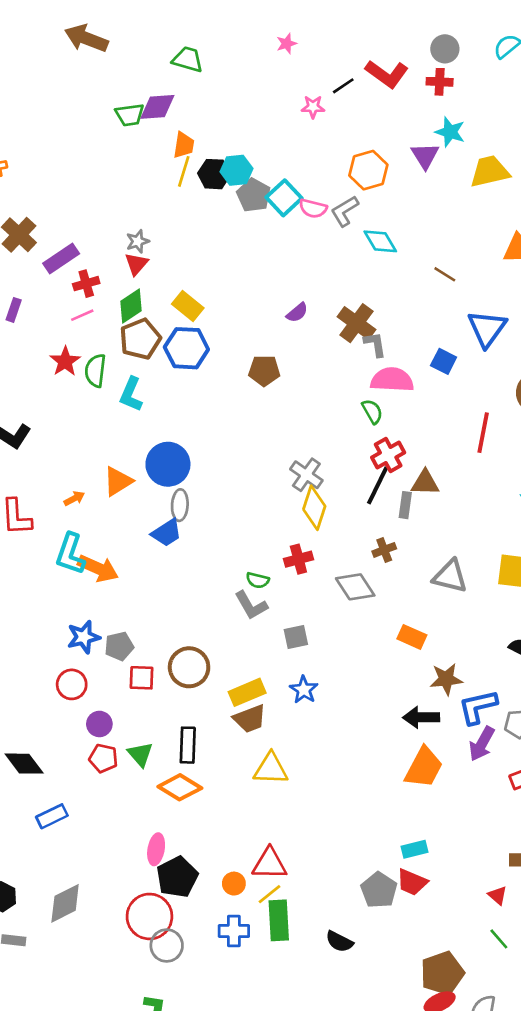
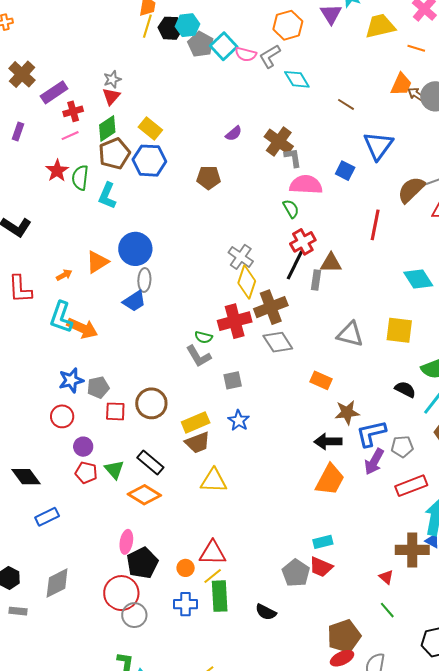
brown cross: (384, 550) -> (271, 307), moved, size x1.8
red cross: (298, 559) -> (235, 321), size x1.5
black rectangle: (188, 745) -> (150, 463), turned -52

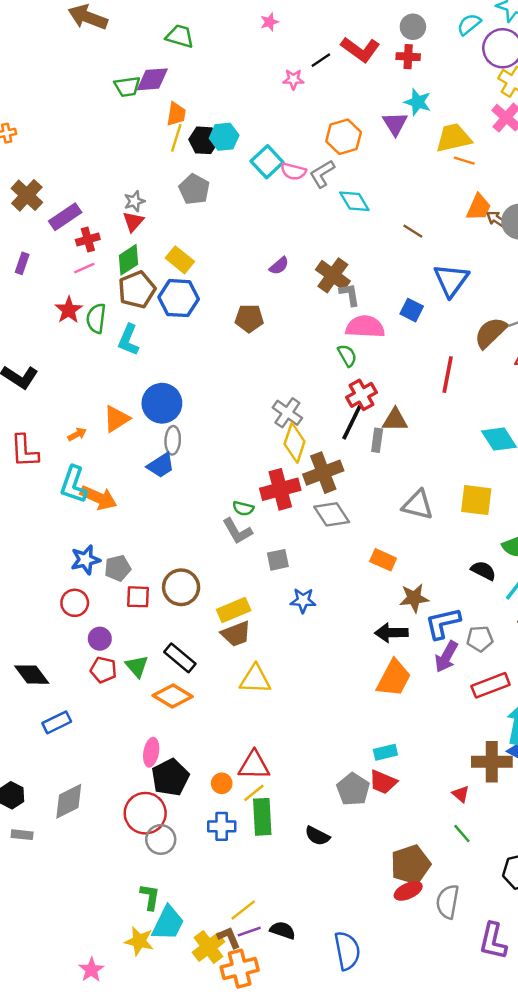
gray pentagon: (201, 44) -> (194, 189), moved
orange line: (416, 48) -> (464, 161), moved
blue star: (239, 420) -> (303, 600), moved, turned -30

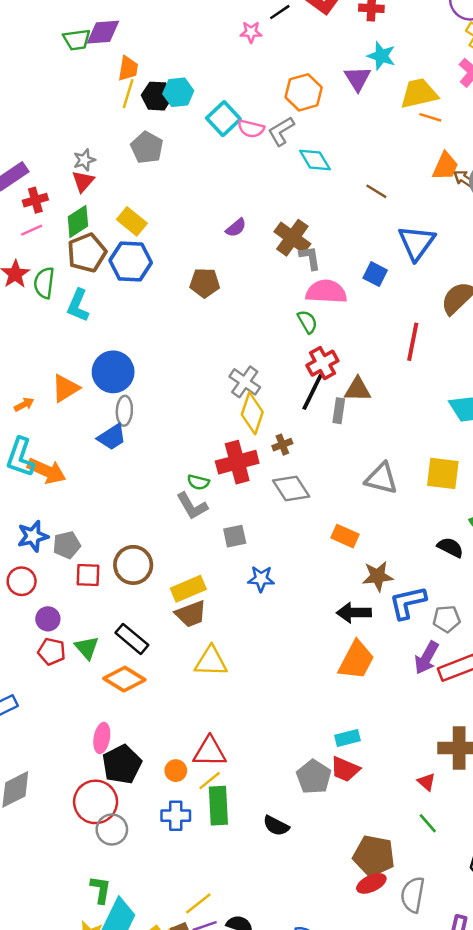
brown cross: (323, 473) -> (282, 445), size x0.5
purple arrow: (446, 657) -> (427, 658), moved
brown pentagon: (411, 865) -> (374, 856), turned 30

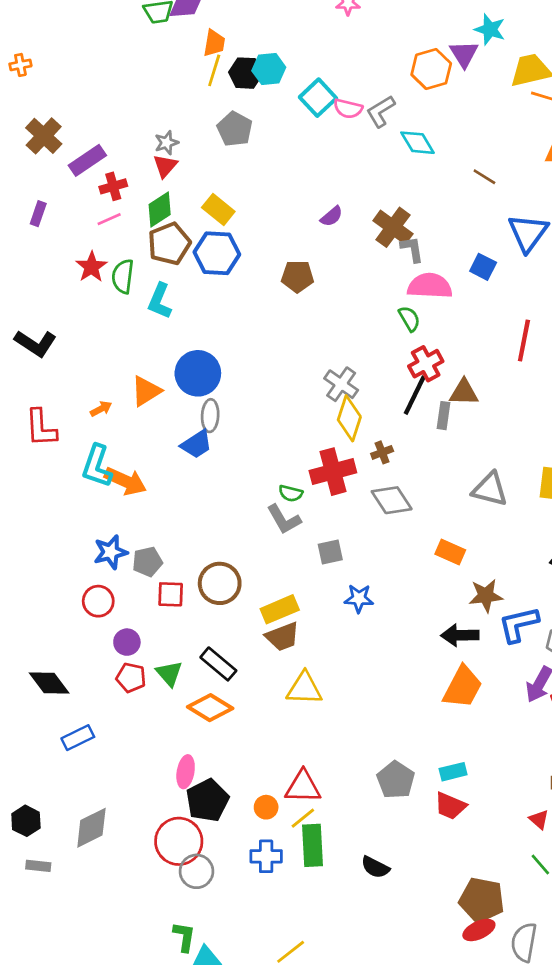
orange hexagon: (304, 92) -> (431, 69), moved
gray pentagon: (314, 777) -> (396, 780), moved

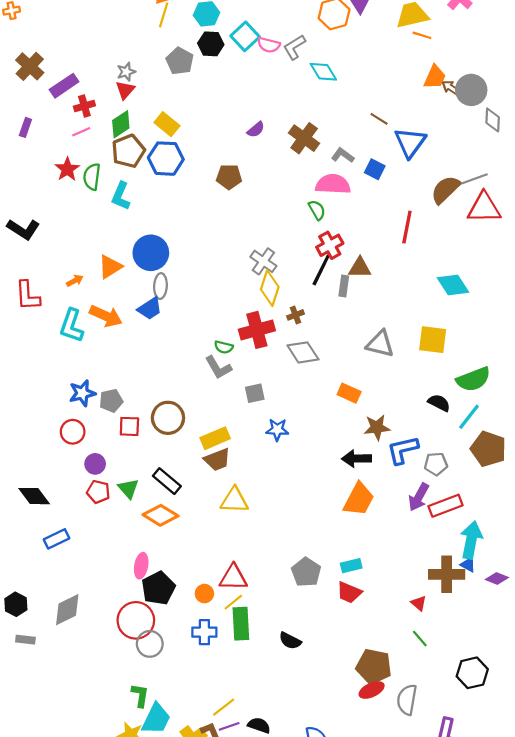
black hexagon: (246, 73) -> (211, 44), moved
brown line: (484, 177) -> (379, 119), moved
gray L-shape: (412, 249) -> (343, 155), moved, turned -45
orange arrow: (126, 481) -> (106, 316), moved

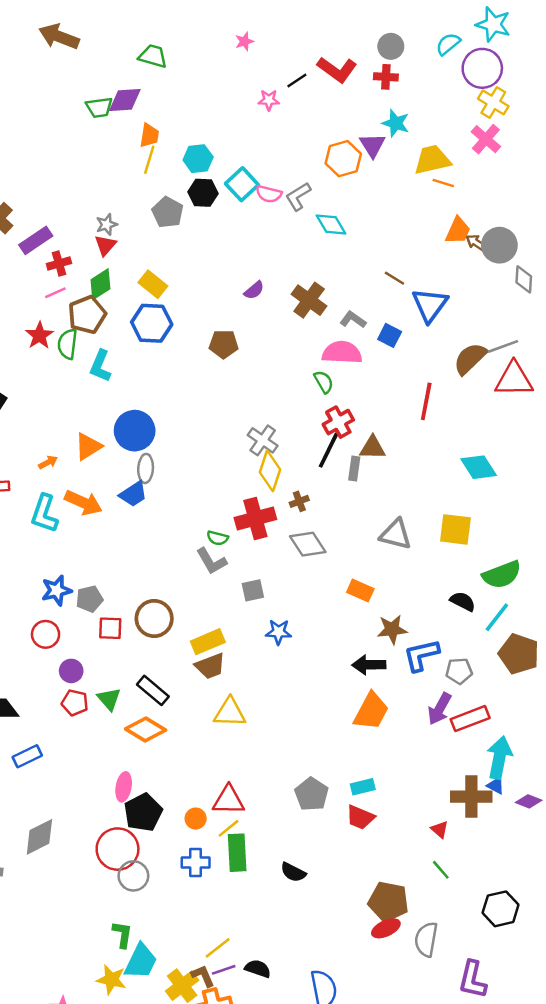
brown pentagon: (128, 151) -> (87, 315), moved

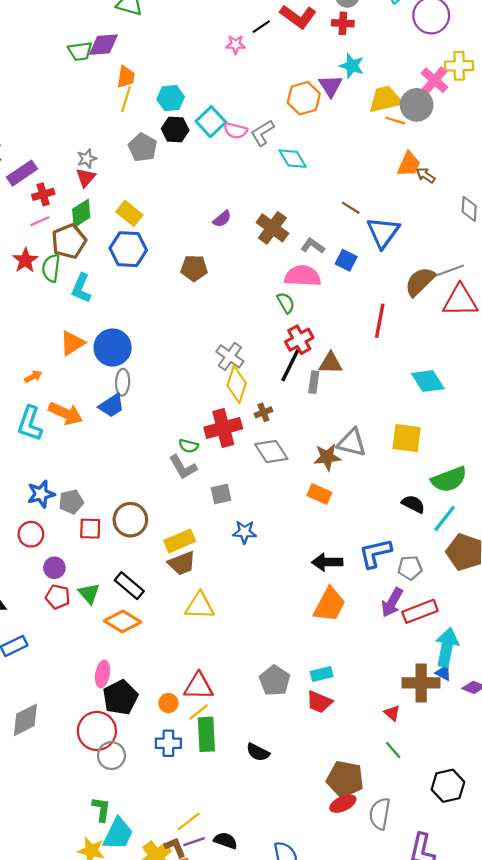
yellow cross: (493, 102) -> (459, 66), moved, turned -32
gray circle: (499, 245) -> (417, 105), moved
orange triangle: (88, 446) -> (72, 343), moved
brown star: (392, 629) -> (327, 457), moved

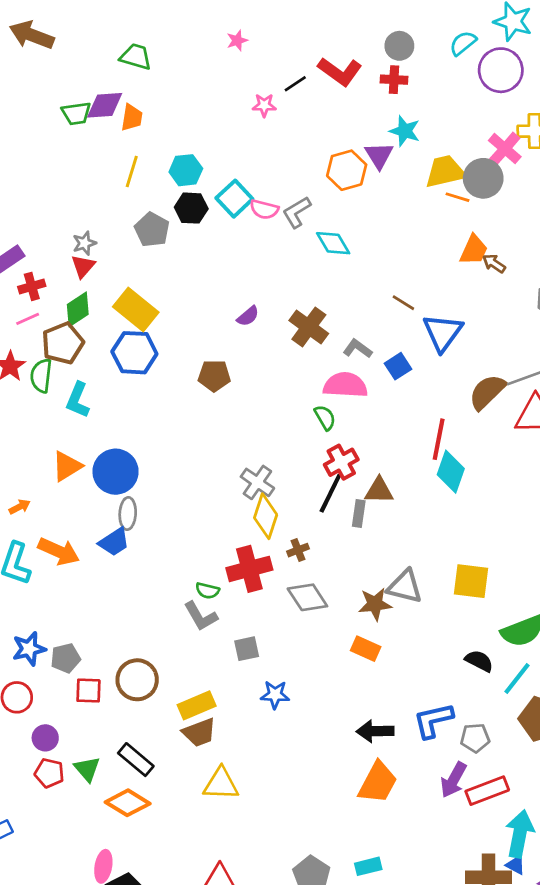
orange trapezoid: (126, 77) -> (132, 117), moved
yellow rectangle: (129, 213) -> (136, 309), size x1.4
blue square: (346, 260) -> (398, 366), turned 30
cyan diamond: (428, 381) -> (451, 472), moved, turned 52

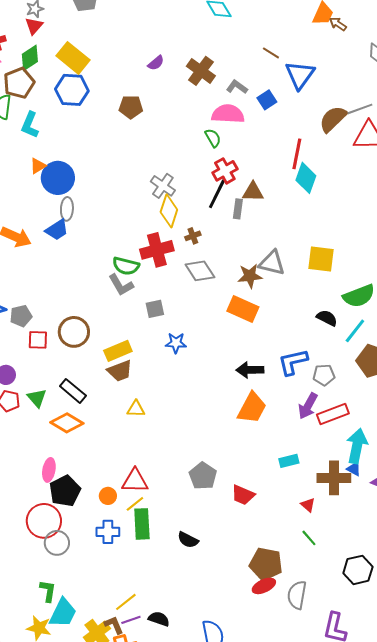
orange triangle: (67, 466) -> (38, 166), moved, size x0.7
green semicircle: (207, 591) -> (126, 266), size x1.5
orange rectangle: (366, 649) -> (243, 309), size x1.4
yellow triangle: (221, 784) -> (136, 409), size x0.7
cyan rectangle: (368, 866) -> (289, 461), moved

